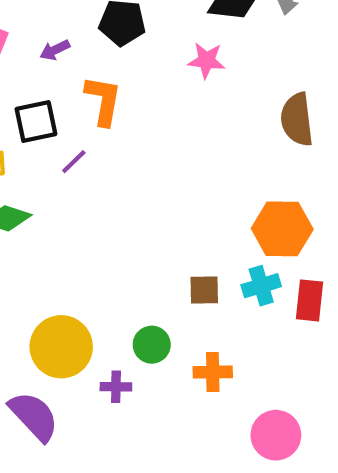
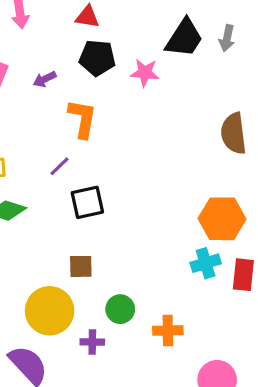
pink star: (206, 61) -> (145, 73), moved
black square: (36, 122) -> (87, 202), moved
brown square: (204, 290) -> (81, 266), moved

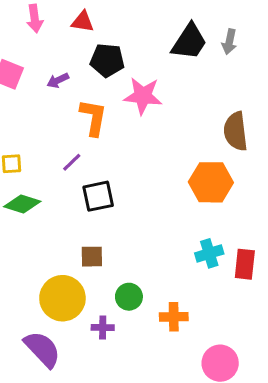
red triangle: (87, 17) -> (83, 22), moved
pink star: (145, 73) -> (143, 96), moved, size x1.4
orange hexagon: (222, 219) -> (211, 182), moved

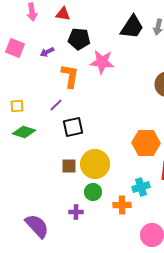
orange hexagon: (211, 182) -> (146, 143), moved
cyan cross: (209, 253) -> (141, 187), moved
yellow circle: (62, 298) -> (95, 164), moved

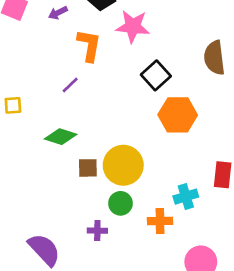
yellow square: (17, 106) -> (13, 105), moved
black square: (73, 127) -> (156, 75), moved, turned -30
green diamond: (24, 132) -> (61, 137), moved
orange hexagon: (146, 143) -> (178, 115), moved

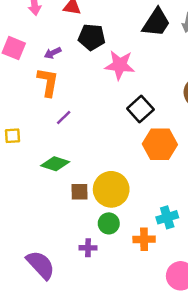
orange L-shape: (89, 45) -> (48, 82), moved

